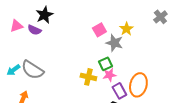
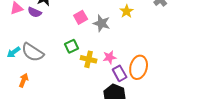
pink square: (99, 30) -> (81, 17), moved
gray star: (114, 43) -> (102, 23), moved
green square: (105, 64) -> (72, 46), moved

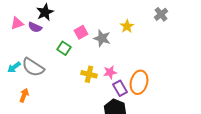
green square: (72, 46) -> (64, 48), moved, turned -32

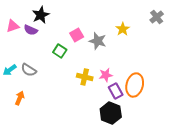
gray semicircle: (33, 67) -> (29, 70), size x0.7

